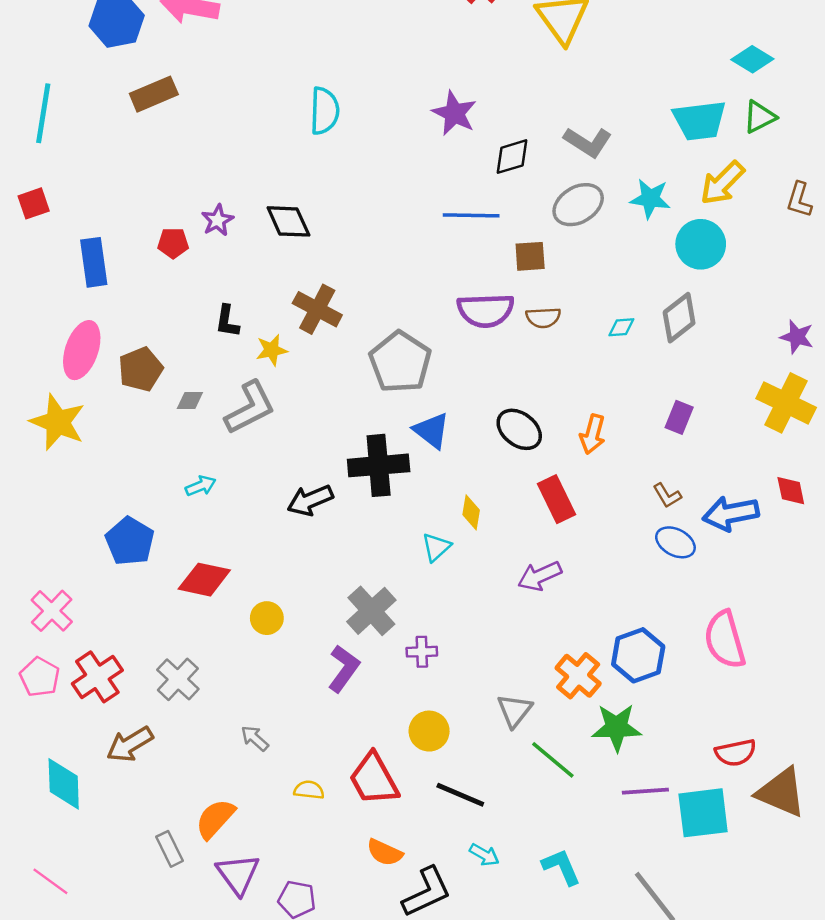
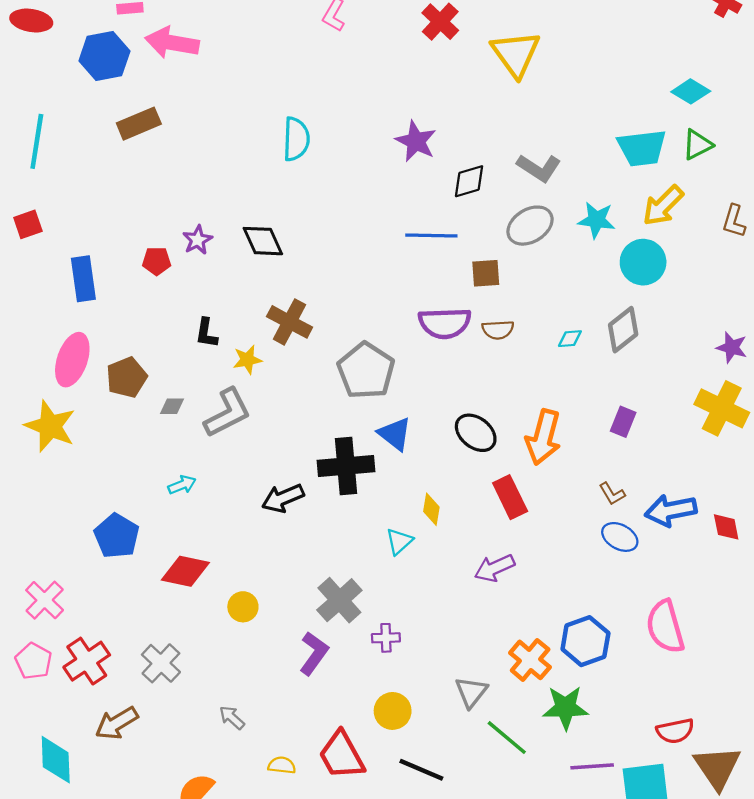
orange arrow: (593, 434) -> (543, 437), size x1.5
red diamond: (791, 491) -> (726, 527), moved
brown triangle: (781, 792) -> (717, 767), turned 33

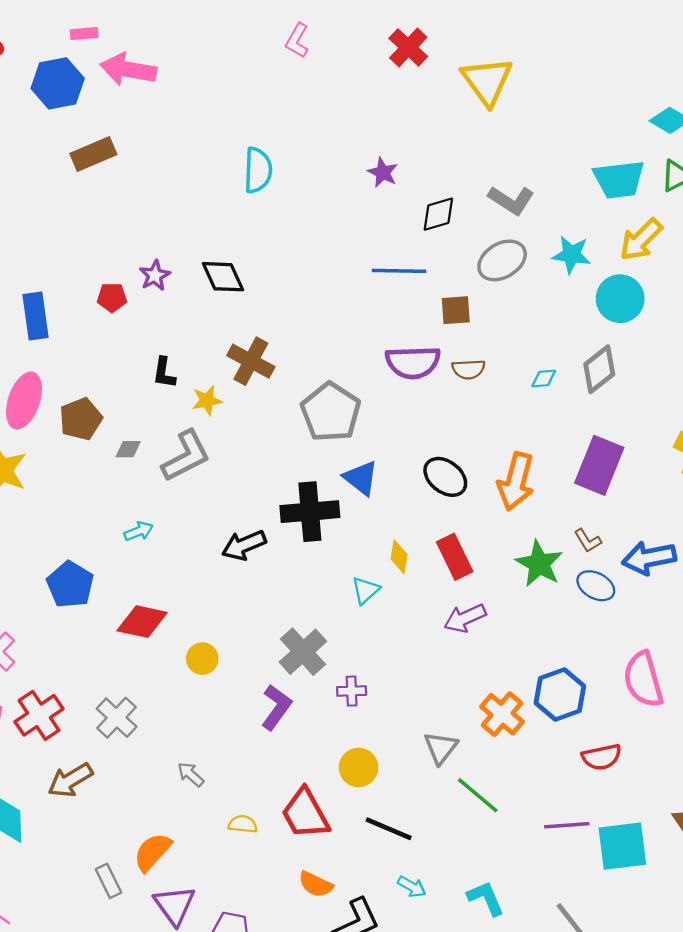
purple star: (416, 141) -> (383, 172), size x0.7
purple rectangle: (623, 422) -> (599, 465), size x1.8
red rectangle: (510, 497) -> (455, 557), moved
green star: (565, 708) -> (539, 564), moved, turned 30
red semicircle: (675, 731) -> (602, 757), moved

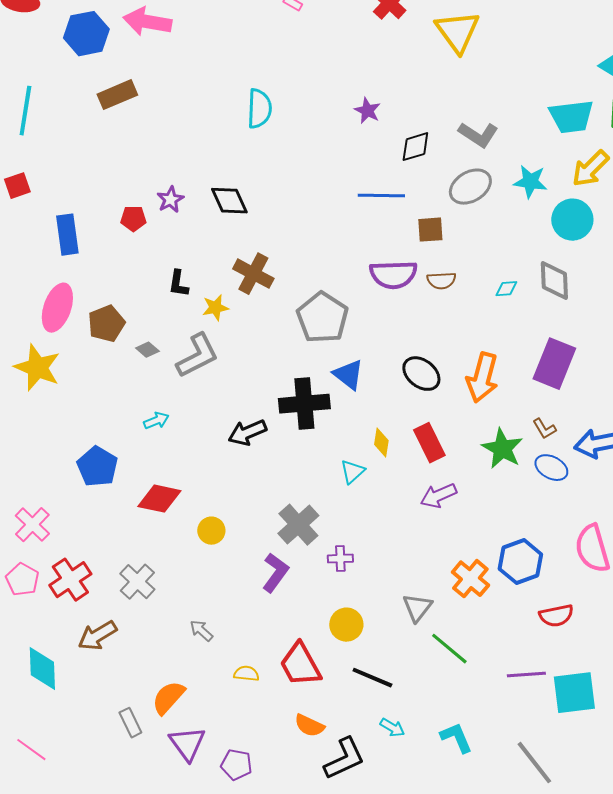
gray diamond: (599, 369) -> (554, 281), turned -54
gray diamond: (128, 449) -> (147, 350), turned 40

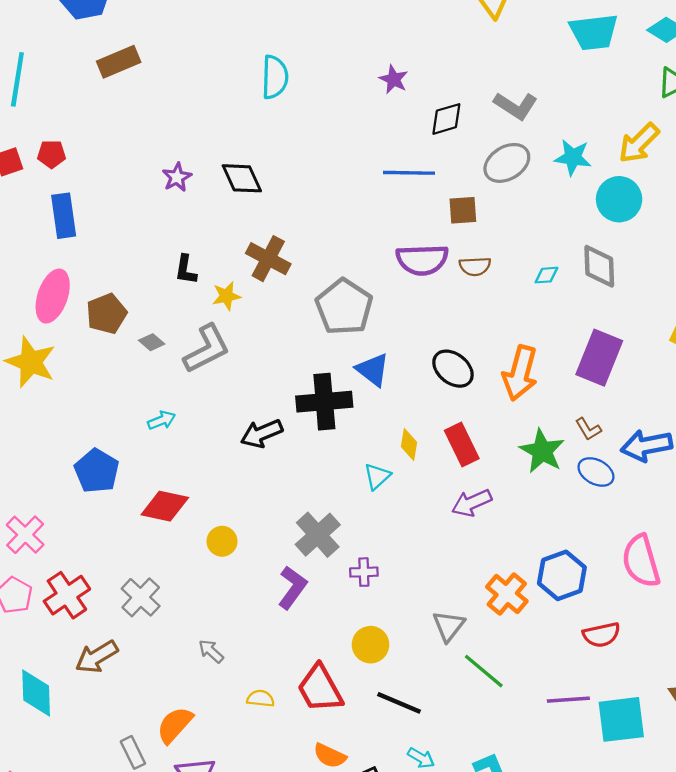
cyan trapezoid: (571, 117) -> (594, 32), moved
red pentagon: (133, 219) -> (52, 154), moved

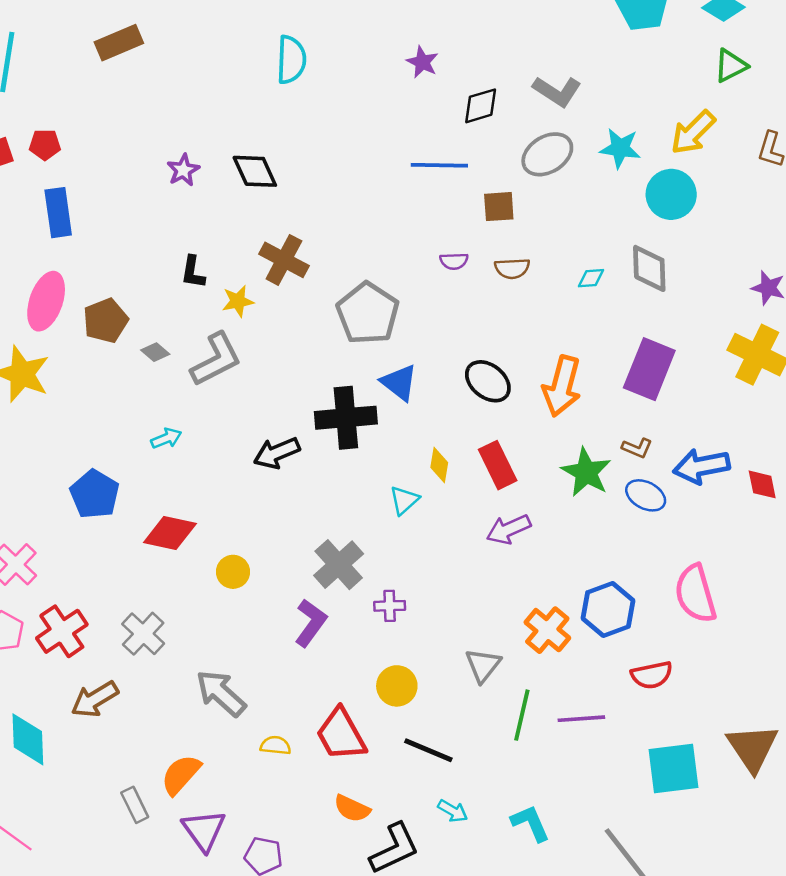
purple semicircle: (422, 260) -> (454, 261), size x0.5
brown L-shape: (588, 429) -> (637, 448), turned -36
gray arrow: (211, 651) -> (221, 693), size x1.8
green line: (484, 671) -> (522, 715), turned 63
purple line: (568, 700) -> (581, 719), moved

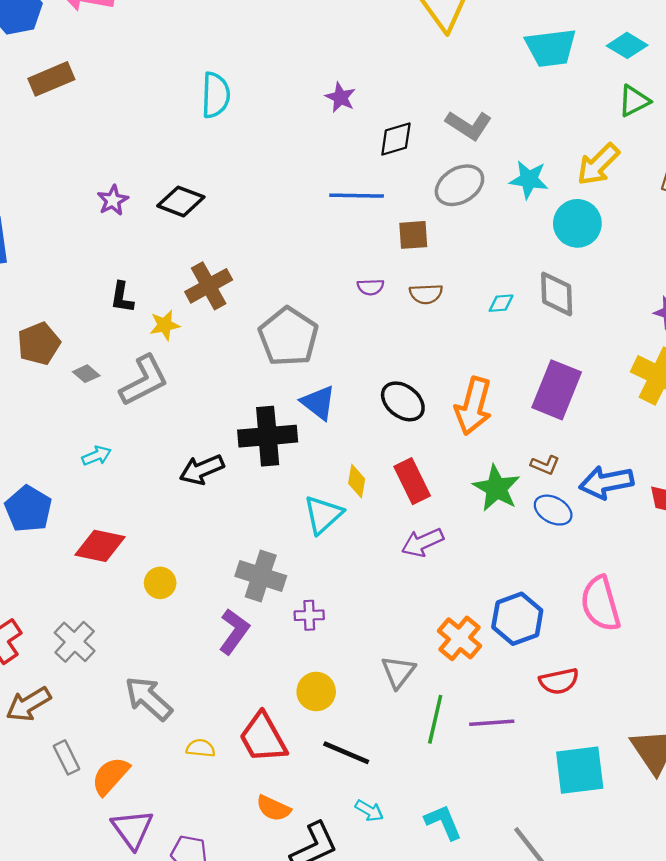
black diamond: (255, 171) -> (181, 201), turned -45
brown cross: (284, 260) -> (209, 286), turned 33
cyan triangle: (404, 500) -> (323, 515), size x1.4
gray cross: (339, 565) -> (261, 576), turned -30
gray rectangle: (135, 805) -> (66, 757), moved

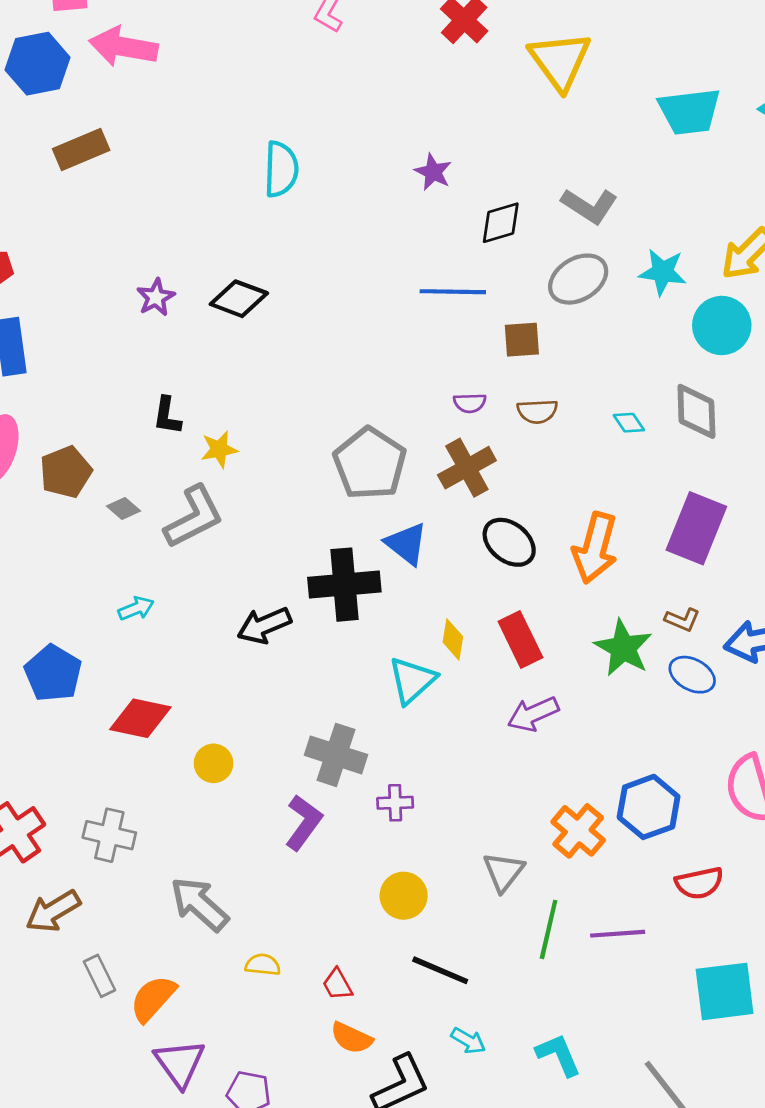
brown cross: (209, 286) -> (467, 468), moved
cyan diamond: (501, 303) -> (629, 423), turned 60
gray cross: (75, 642) -> (109, 835), turned -30
red trapezoid: (263, 738) -> (337, 984), moved, size x0.5

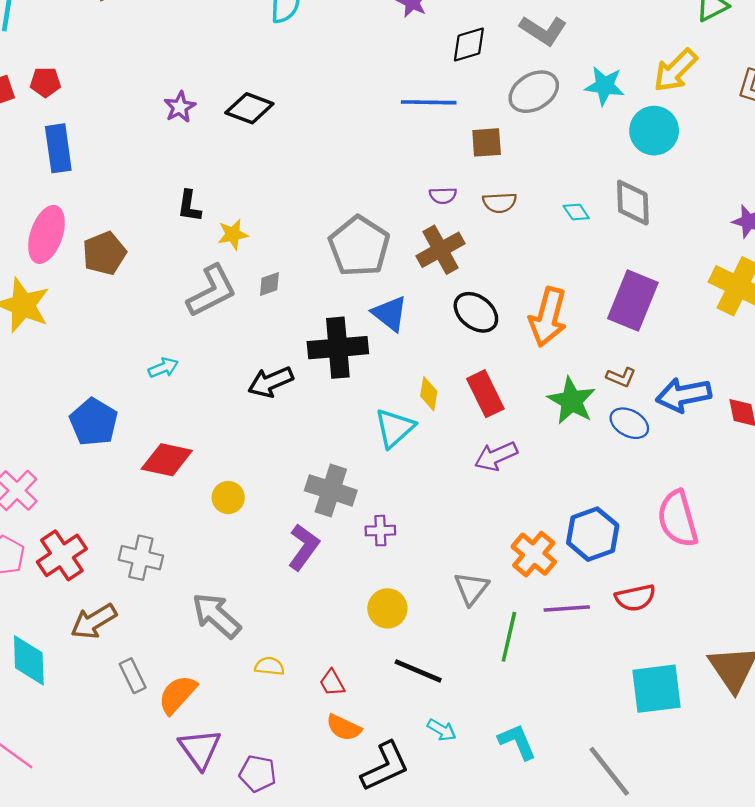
gray diamond: (123, 509) -> (269, 284), moved, turned -60
purple line: (618, 934) -> (567, 608), moved

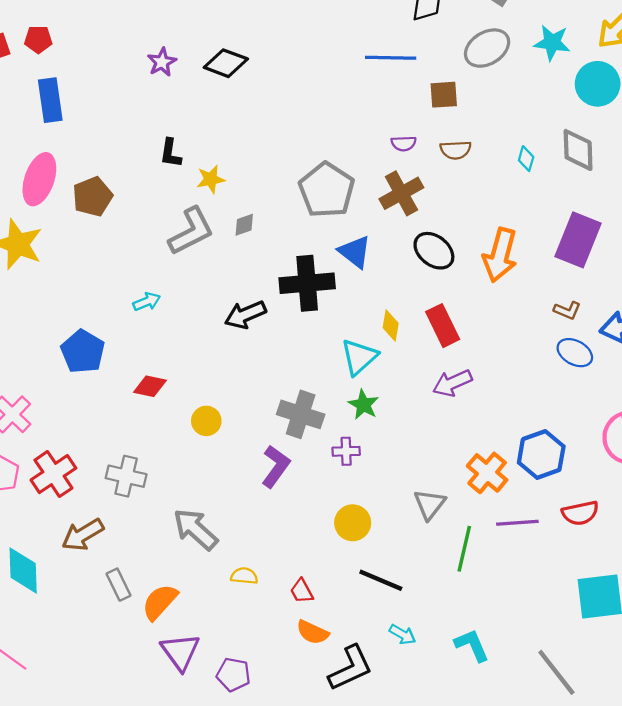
cyan diamond: (576, 212) -> (526, 159), turned 50
green star: (571, 401) -> (363, 405), moved, size x0.7
red diamond: (167, 460) -> (150, 386), size x0.7

